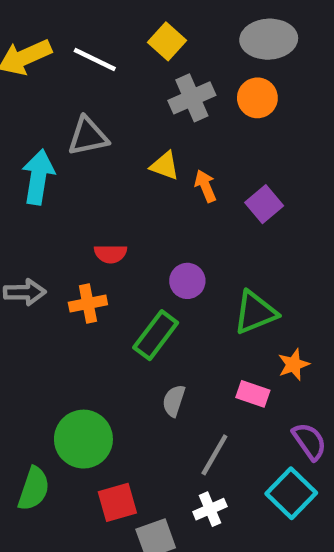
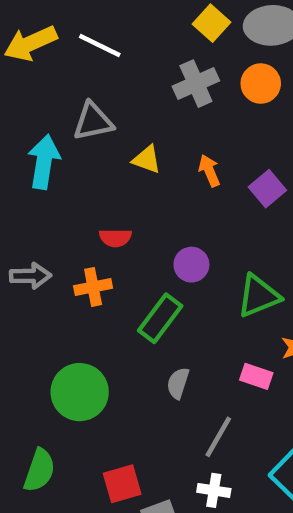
yellow square: (167, 41) -> (212, 23), moved
yellow triangle: (165, 166) -> (147, 160), moved
green circle: (83, 439) -> (80, 392), moved
white cross: (210, 509) -> (214, 490), turned 32

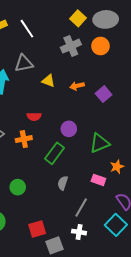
white line: (100, 46) -> (27, 29), turned 30
orange arrow: (209, 171) -> (77, 86), turned -80
green circle: (80, 392) -> (18, 187), size x0.6

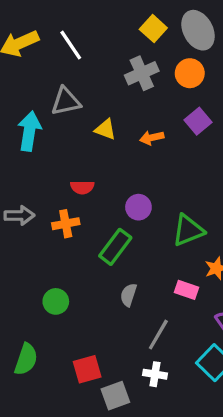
gray ellipse: (106, 19) -> (198, 30), turned 65
purple square: (104, 94) -> (198, 121), moved

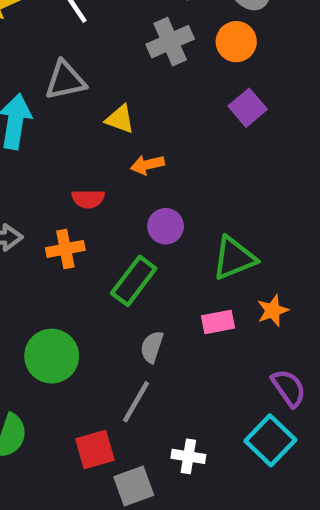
orange arrow: (152, 138) -> (147, 165), moved
pink rectangle: (186, 290) -> (218, 322), moved, turned -30
green circle: (56, 301) -> (52, 356), size x1.5
gray line: (158, 335) -> (136, 402), moved

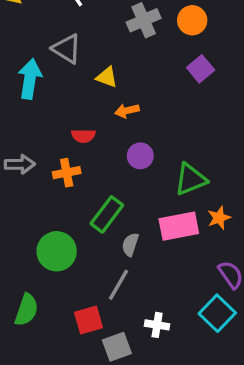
gray triangle: (65, 80) -> (67, 49), turned 44
green rectangle: (134, 281) -> (107, 214), moved
pink rectangle: (218, 322) -> (179, 226), size x1.6

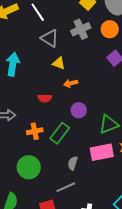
gray triangle: (67, 49) -> (50, 38), moved
orange cross: (67, 173) -> (35, 131), moved
green rectangle: (107, 214) -> (60, 133), moved
gray line: (119, 285) -> (66, 187), turned 36

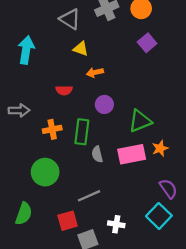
green rectangle: (60, 133) -> (82, 132), turned -30
gray semicircle: (73, 163) -> (97, 154), moved, turned -32

